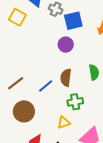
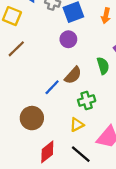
brown semicircle: (66, 78) -> (73, 75), turned -138
brown line: (16, 83) -> (16, 49), moved

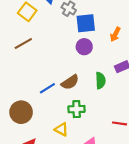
purple circle: (68, 39) -> (84, 47), moved
yellow triangle: (77, 125) -> (61, 129), turned 40

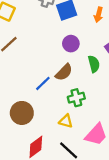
purple circle: (84, 47) -> (71, 44), moved

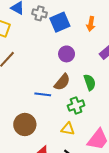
green semicircle: (94, 64) -> (90, 82), moved
blue line: (43, 83) -> (43, 94), turned 56

